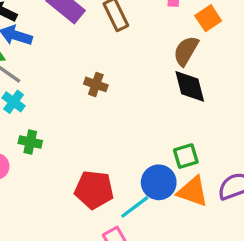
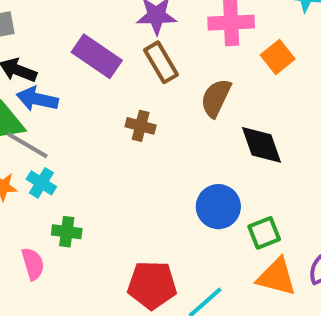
brown semicircle: (186, 51) -> (216, 98), moved
brown cross: (96, 84) -> (141, 126), moved
blue circle: (159, 182) -> (218, 207), moved

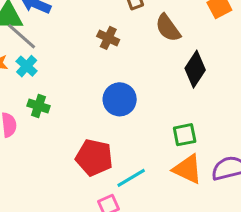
brown semicircle: (216, 98) -> (168, 28), turned -72
black diamond: (262, 145) -> (195, 69), turned 42
blue circle: (218, 207) -> (120, 99), moved

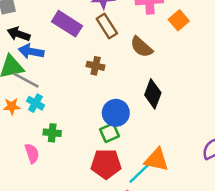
black diamond: (195, 69) -> (153, 94), moved
green square: (185, 135) -> (110, 133), moved
orange triangle: (188, 169) -> (157, 160), moved

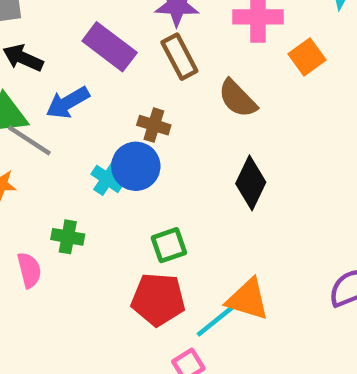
blue arrow: (31, 51) -> (68, 103), moved, turned -45
cyan cross: (35, 103) -> (107, 179), moved
blue circle: (116, 113) -> (136, 166), moved

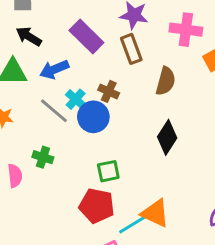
brown semicircle: (238, 98) -> (166, 81), turned -128
gray line: (29, 140) -> (54, 111), moved
cyan cross: (107, 179) -> (76, 99), moved

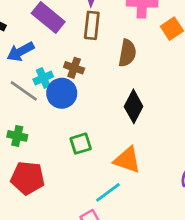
brown rectangle: (131, 49) -> (92, 25), turned 32
cyan cross: (76, 99) -> (43, 78), turned 30
red pentagon: (97, 206) -> (28, 178), moved
orange triangle: (155, 213) -> (127, 160), moved

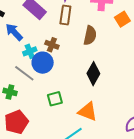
blue arrow: (20, 52) -> (14, 32), turned 72
gray line: (24, 91) -> (24, 73), moved
red pentagon: (28, 178) -> (16, 122), turned -30

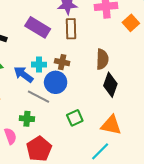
blue arrow: (14, 32) -> (23, 74), moved
brown semicircle: (90, 35) -> (102, 59), moved
cyan cross: (30, 51) -> (39, 65), moved, turned 32

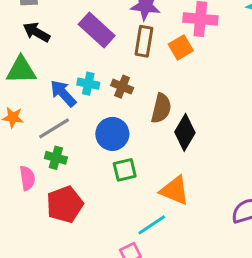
orange square: (131, 23) -> (181, 47), moved
brown semicircle: (102, 59) -> (161, 108), moved
blue circle: (56, 82) -> (112, 134), moved
gray line: (39, 97) -> (54, 128), moved, turned -70

